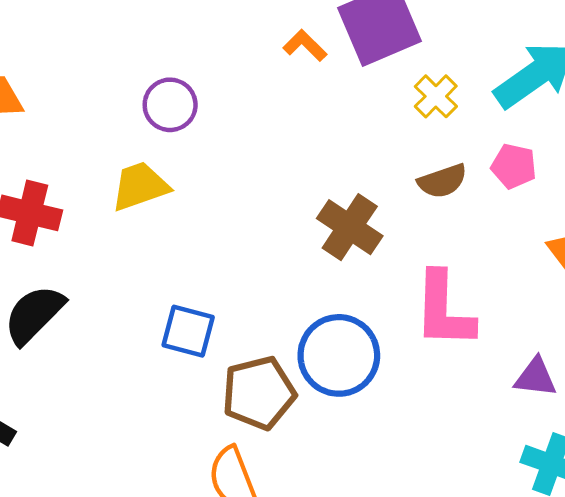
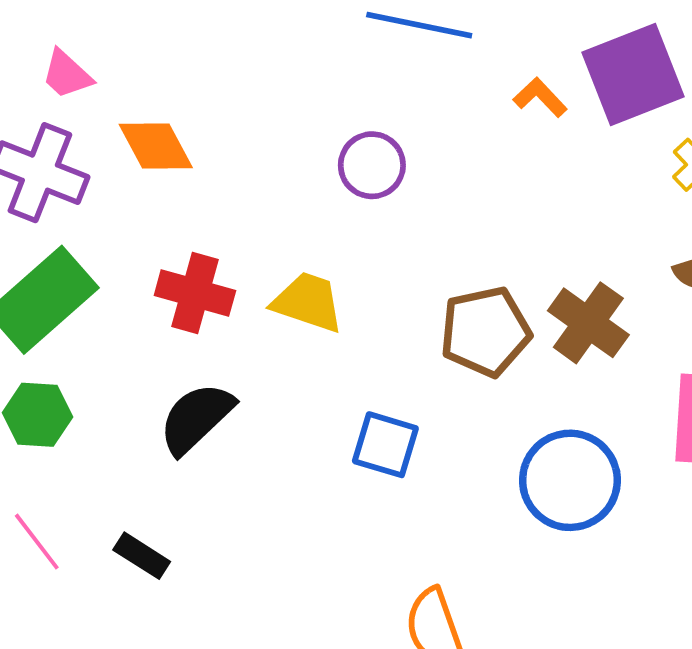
yellow trapezoid: (140, 186) -> (308, 302), moved, turned 36
brown pentagon: (259, 393) -> (485, 332), moved

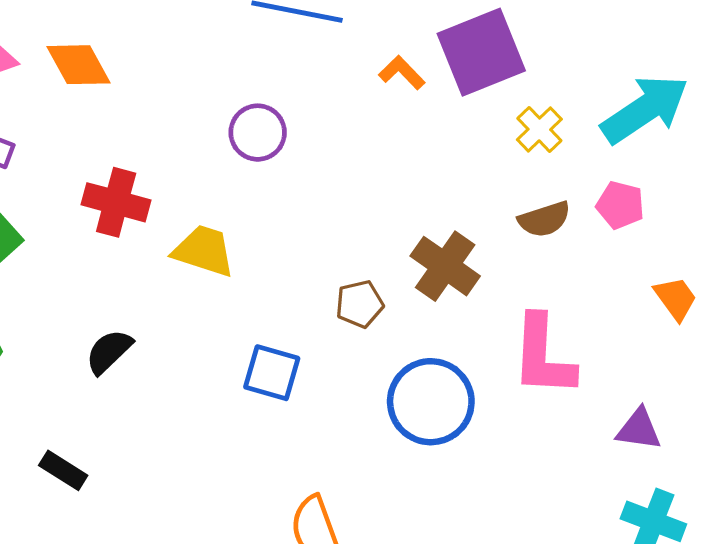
orange diamond: (156, 146) -> (79, 65), moved
red cross: (195, 293) -> (116, 202), moved
brown pentagon: (485, 332) -> (360, 304), moved, size x0.6
black semicircle: (196, 418) -> (109, 352), size x0.7

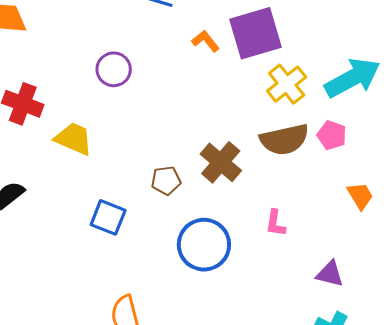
yellow cross: (539, 129) -> (287, 84), size x1.4
brown semicircle: (544, 219) -> (284, 139), size x1.5
pink L-shape: (543, 356) -> (275, 223), size x0.5

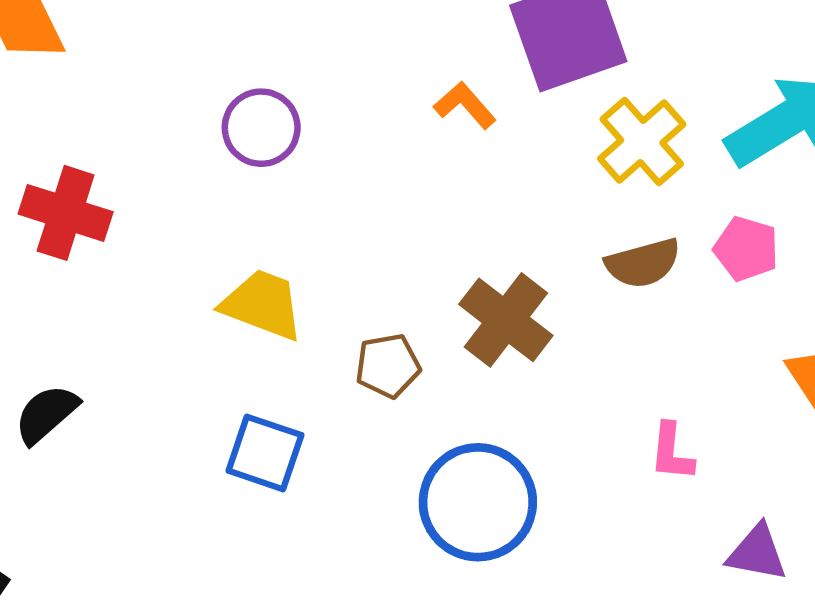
orange L-shape: (206, 41) -> (465, 105), moved
yellow trapezoid: (74, 139) -> (262, 305), moved
brown semicircle: (284, 139) -> (643, 263), size x0.7
pink L-shape: (275, 223) -> (672, 452), moved

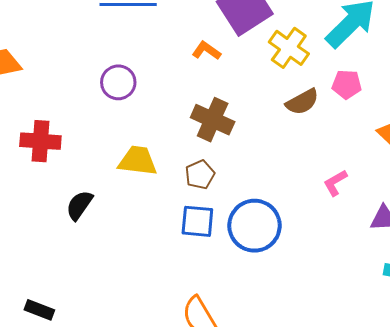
brown cross: (506, 320) -> (213, 120), moved
black semicircle: (46, 414) -> (79, 205), moved
pink L-shape: (672, 452) -> (335, 183), turned 68
blue square: (265, 453) -> (197, 221), moved

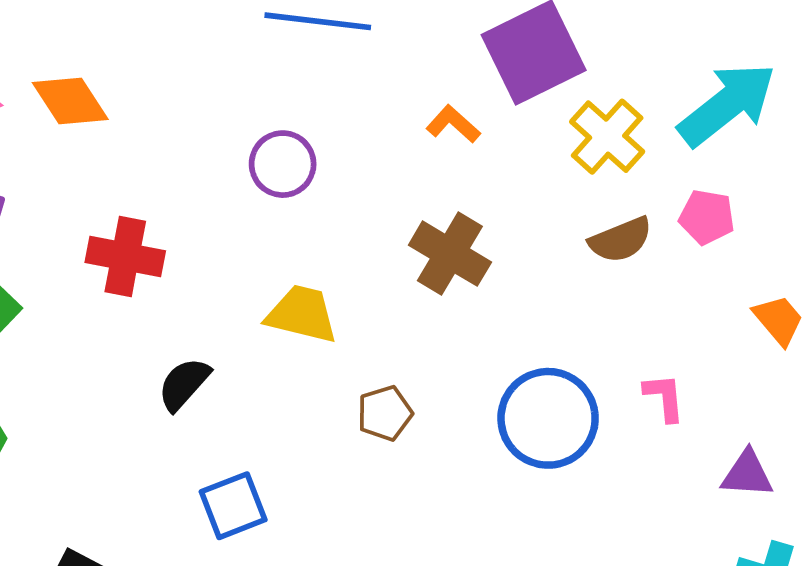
brown pentagon: (200, 175) -> (385, 413), moved
pink L-shape: (335, 183) -> (664, 397), turned 108
blue square: (197, 221) -> (233, 506), moved, turned -33
blue circle: (254, 226) -> (548, 418), moved

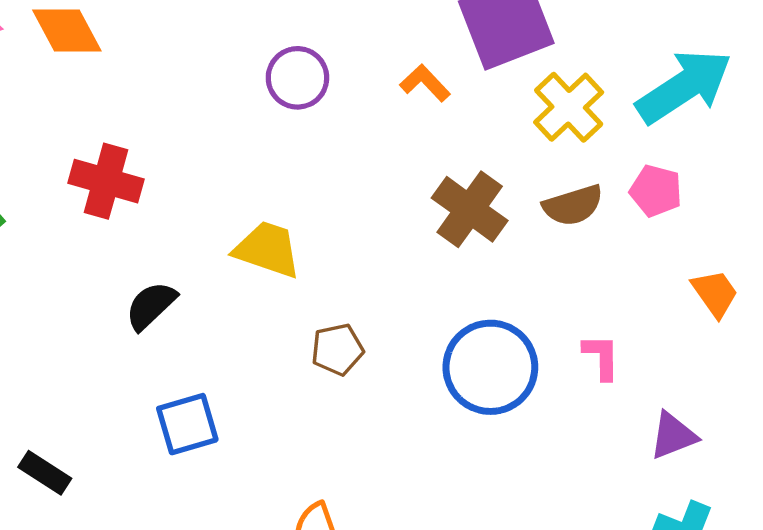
purple circle: (283, 164) -> (297, 78), moved
brown cross: (450, 254) -> (470, 209), moved
purple triangle: (747, 474) -> (673, 436), turned -30

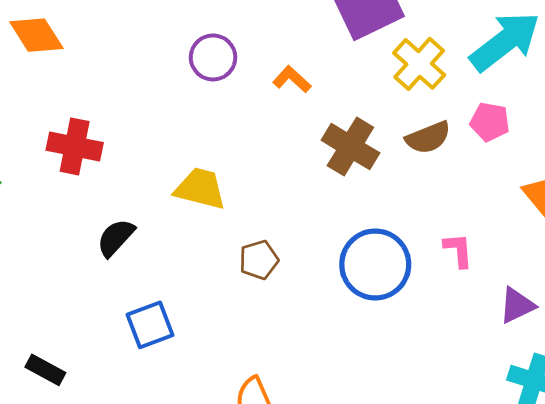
orange L-shape: (425, 83) -> (292, 79), moved

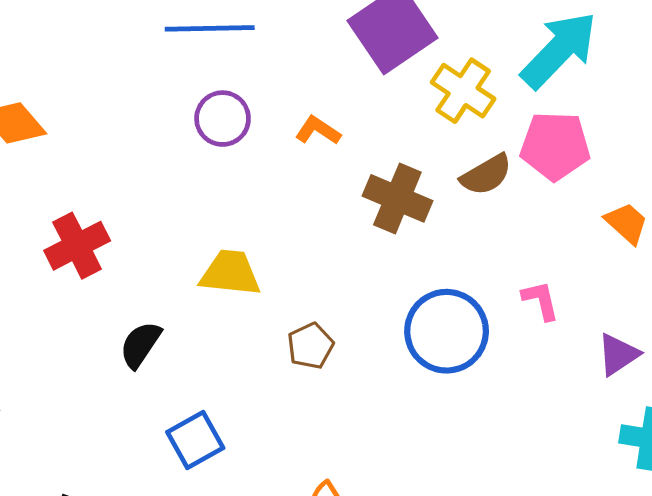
pink pentagon: (490, 122) -> (555, 146), size x1.5
red cross: (75, 146) -> (77, 246), turned -30

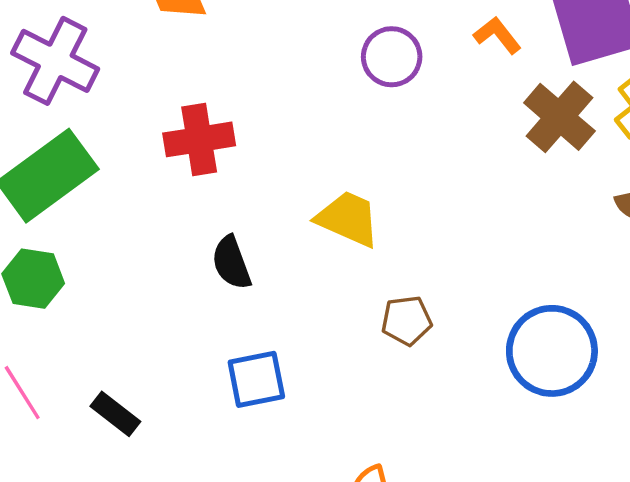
orange L-shape: (318, 130) -> (497, 35), moved
brown cross: (397, 198) -> (559, 117), moved
black semicircle: (140, 345) -> (231, 263), turned -72

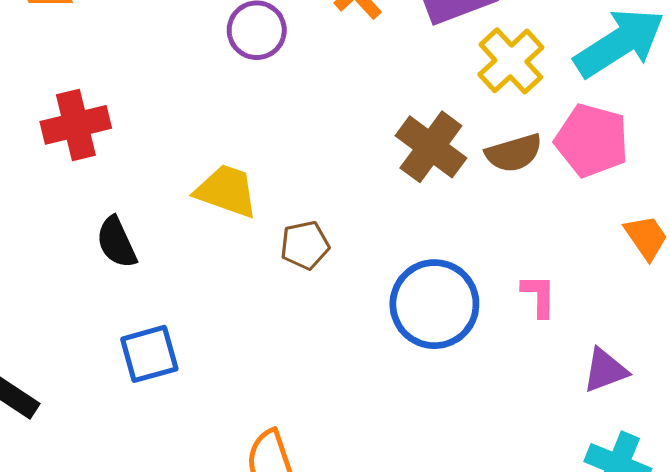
brown cross: (559, 117) -> (431, 147), moved
brown pentagon: (407, 321) -> (305, 245), moved

